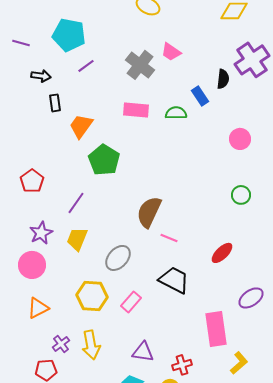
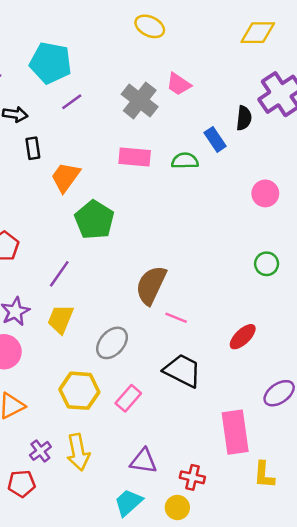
yellow L-shape: (239, 363) -> (264, 475), turned 135
red cross: (182, 365) -> (192, 477), turned 30

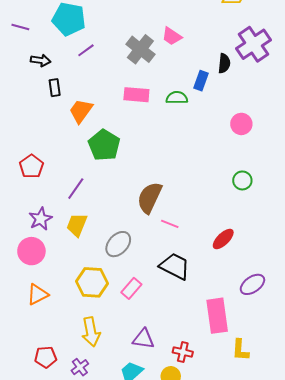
blue rectangle: (215, 139) -> (201, 81), turned 54
purple cross: (40, 451) -> (80, 367), moved

